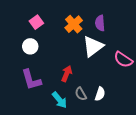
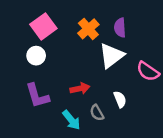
pink square: (36, 22) -> (43, 26), size x1.5
red arrow: (67, 74) -> (80, 88), turned 56
white semicircle: (100, 94) -> (120, 99), moved, turned -40

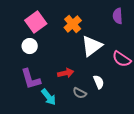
purple semicircle: (120, 28) -> (118, 16), moved
gray semicircle: (97, 113) -> (80, 93), turned -32
cyan arrow: (71, 120) -> (49, 97), moved

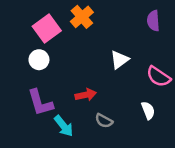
orange cross: (73, 24) -> (82, 17), moved
white triangle: (92, 46) -> (120, 60), size x0.7
white semicircle: (99, 82) -> (148, 110), moved

